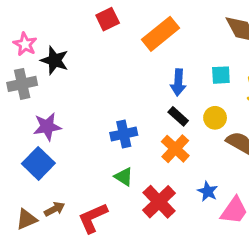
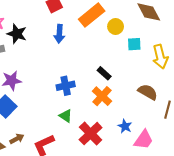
blue arrow: (178, 82) -> (59, 34), moved
yellow circle: (215, 118) -> (116, 26), moved

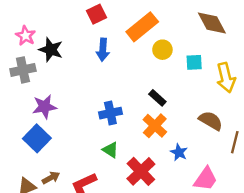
yellow circle: (116, 26) -> (162, 50), moved
blue star: (125, 126) -> (179, 152), moved

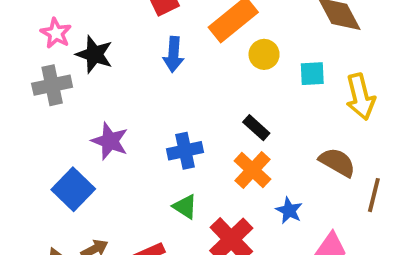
purple star: (45, 107) -> (110, 141), moved, turned 30

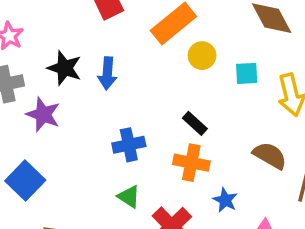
black star: (94, 54) -> (65, 68), moved
blue arrow: (173, 54) -> (107, 73), moved
purple star: (110, 141) -> (43, 114), moved
orange cross: (252, 170) -> (191, 163), turned -32

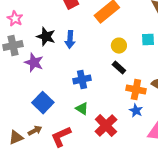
yellow circle: (202, 56) -> (119, 46), moved
orange cross: (191, 163) -> (136, 90), moved
blue square: (25, 181) -> (43, 103), moved

